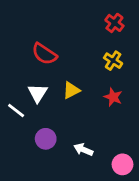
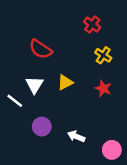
red cross: (114, 23) -> (92, 25), moved

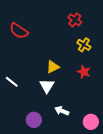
red semicircle: (41, 49) -> (19, 31), moved
white triangle: (34, 85) -> (47, 86), moved
purple circle: (42, 127) -> (34, 120), moved

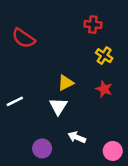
red cross: (75, 20) -> (93, 25), turned -32
white line: (12, 82) -> (15, 101), turned -64

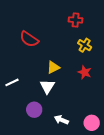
red semicircle: (24, 38) -> (29, 39), moved
white arrow: (77, 137) -> (61, 120), moved
purple circle: (42, 148) -> (34, 110), moved

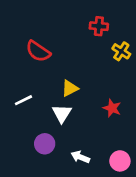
yellow cross: (85, 45) -> (121, 51), moved
red star: (85, 72) -> (112, 108), moved
white line: (12, 82) -> (24, 100), moved

